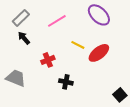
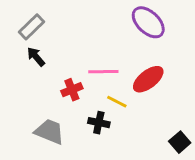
pink line: (57, 21) -> (103, 72), moved, turned 30
yellow line: (78, 45) -> (117, 102), moved
gray trapezoid: (16, 78) -> (49, 132), moved

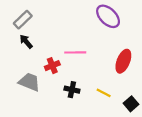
red ellipse: (148, 79) -> (123, 61), moved, turned -30
yellow line: (117, 102) -> (104, 93), moved
gray trapezoid: (49, 132) -> (29, 82), moved

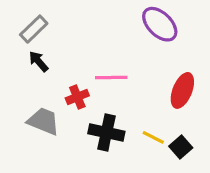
black cross: (72, 90) -> (106, 132), size x1.5
black square: (131, 104) -> (181, 147), moved

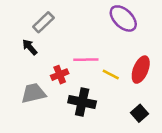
gray rectangle: (34, 29) -> (43, 22), moved
gray trapezoid: (43, 121) -> (33, 93), turned -35
yellow line: (153, 137) -> (111, 75), moved

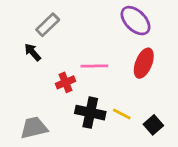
red ellipse: (141, 70) -> (144, 63), moved
yellow line: (111, 75) -> (122, 114), moved
gray trapezoid: (33, 93) -> (34, 128), moved

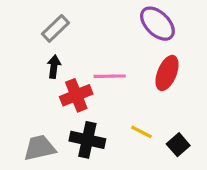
black arrow: (33, 52) -> (54, 67), moved, turned 48
red cross: (65, 82) -> (76, 95), size x1.4
black cross: (90, 113) -> (87, 140), moved

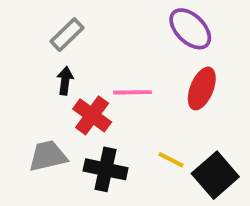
red cross: (76, 95) -> (92, 115), turned -32
black square: (178, 145) -> (215, 175), size x1.6
gray trapezoid: (40, 148) -> (48, 156), moved

